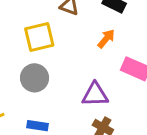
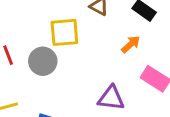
gray circle: (35, 78) -> (43, 61), moved

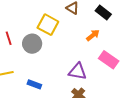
yellow square: (64, 32) -> (48, 25), turned 30

